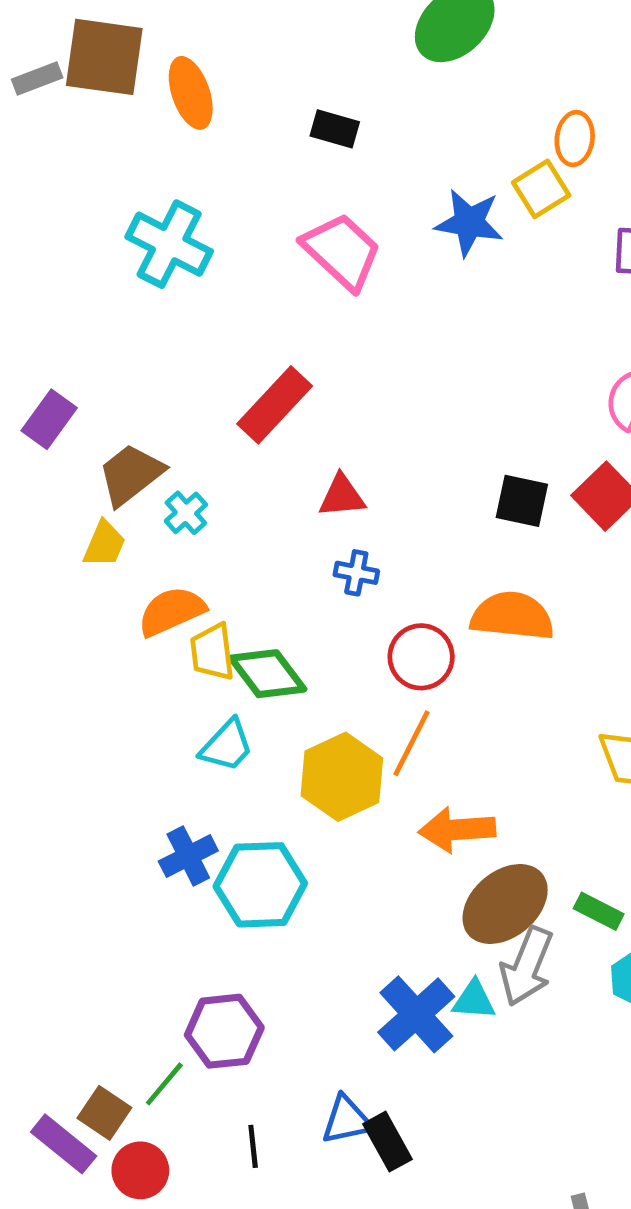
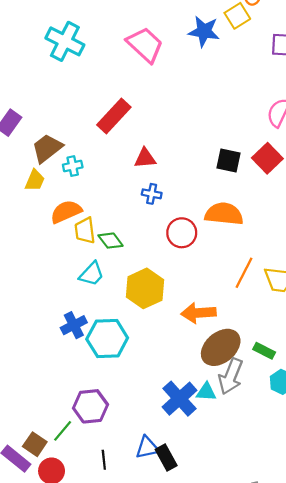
cyan cross: (186, 513) -> (73, 166), turned 30
green diamond: (268, 674) -> (111, 241), size x0.7
orange line: (411, 743) -> (244, 273), moved

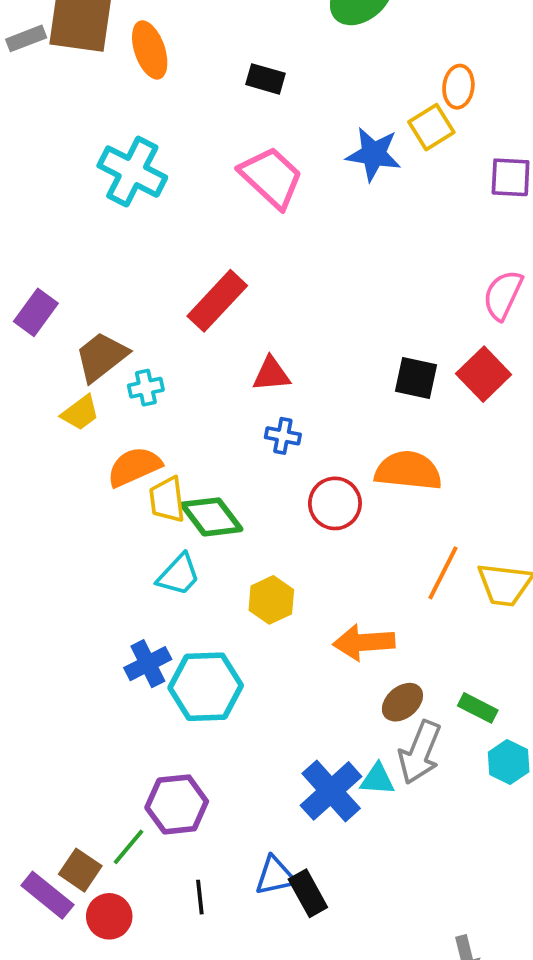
yellow trapezoid: (35, 180) -> (80, 413), turned 30
green diamond: (111, 241) -> (211, 517), size x1.4
yellow hexagon: (145, 288) -> (271, 600), size x0.7
brown ellipse: (221, 347) -> (402, 702), size x0.6

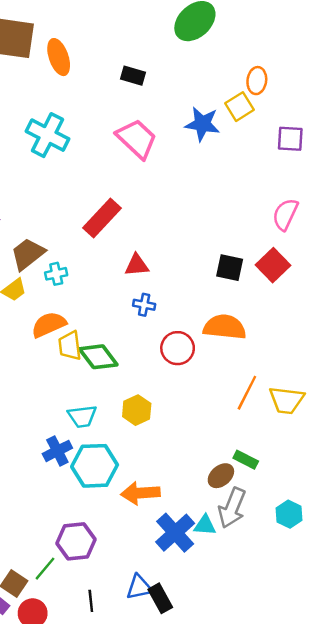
cyan trapezoid: (179, 575) -> (82, 416), moved, turned 40
orange arrow: (364, 642) -> (140, 493), moved
green rectangle: (478, 708) -> (246, 460), moved

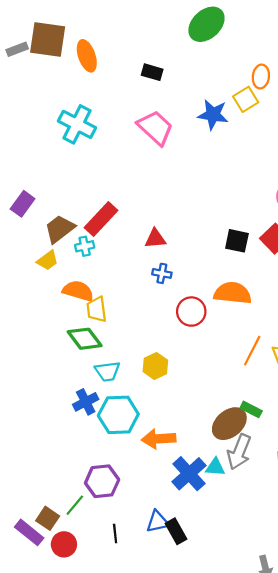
red rectangle: (102, 218) -> (101, 219), moved
orange semicircle: (49, 325) -> (78, 291), turned 40
green diamond: (98, 357) -> (85, 339), moved
brown ellipse: (221, 476) -> (229, 424), size x1.5

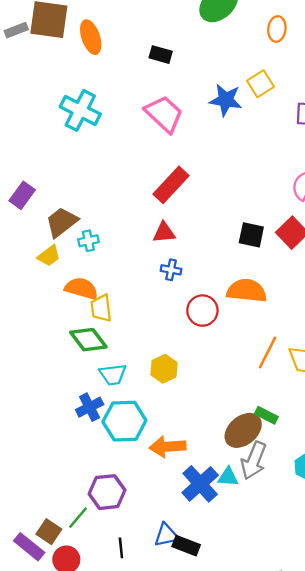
orange ellipse: (261, 76) -> (277, 29), moved
red rectangle: (101, 219) -> (171, 185), moved
black rectangle: (176, 531) -> (186, 546), turned -40

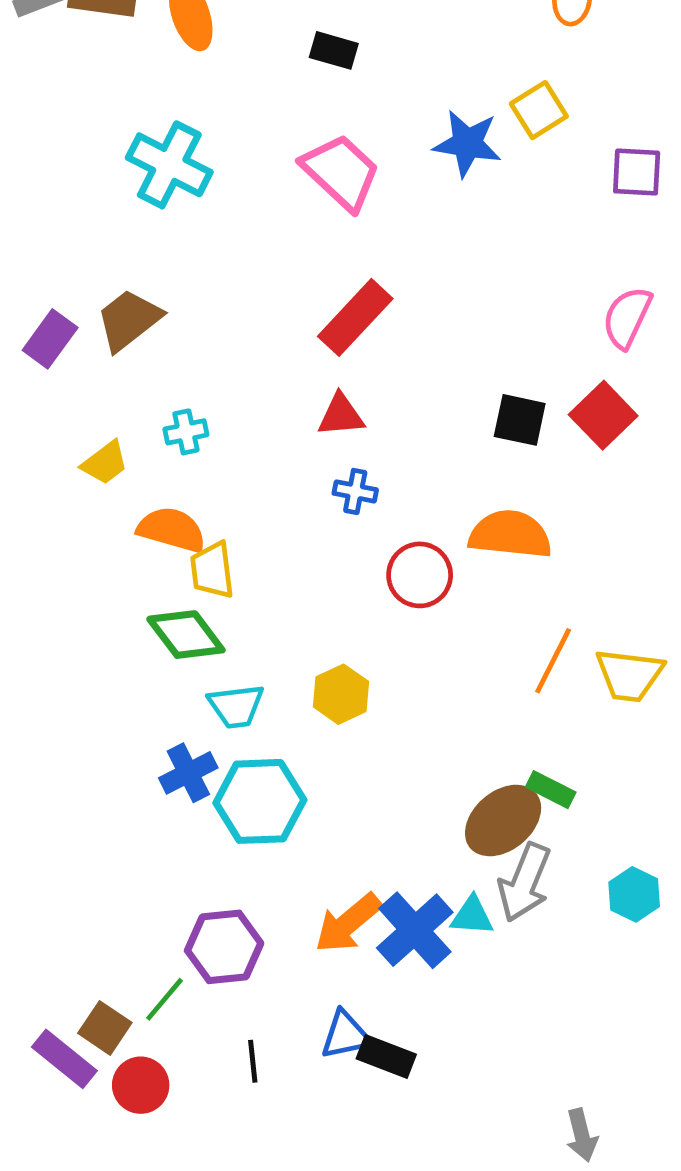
brown trapezoid: (62, 222) -> (129, 320), moved
orange arrow: (168, 447) -> (348, 923), moved, turned -36

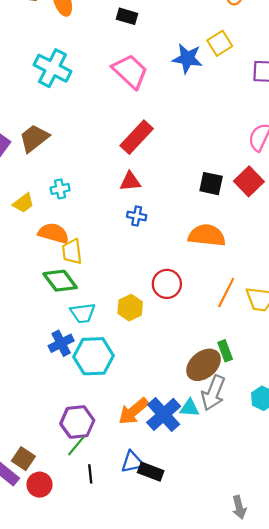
red circle: (420, 575) -> (167, 284), moved
green rectangle: (551, 790) -> (225, 351), turned 42
green line: (164, 999) -> (76, 446), moved

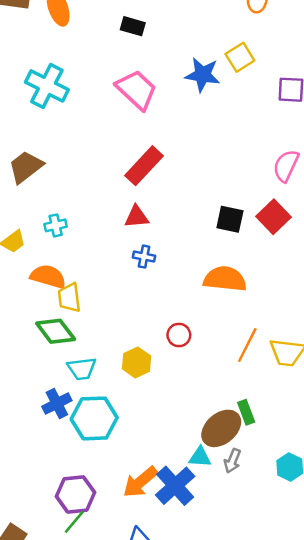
red circle: (167, 284) -> (179, 335), size x0.7
gray arrow: (213, 393) -> (232, 461), size x0.6
cyan triangle: (190, 408) -> (200, 457), moved

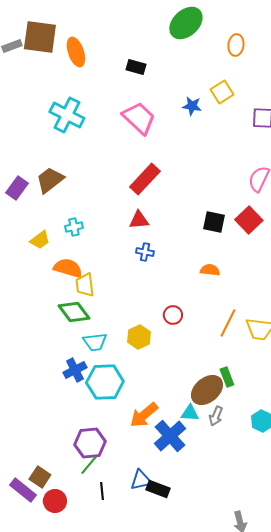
blue star: (203, 75) -> (192, 106), size x0.7
orange semicircle: (225, 279) -> (210, 270), size x0.6
orange arrow: (140, 482) -> (144, 415), moved

